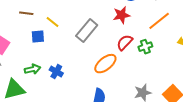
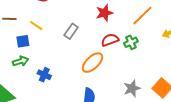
gray rectangle: (87, 31) -> (71, 31), size x0.7
red semicircle: (125, 42) -> (110, 40), turned 30
green arrow: (32, 69) -> (21, 61), moved

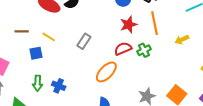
red star: (104, 13) -> (129, 25), moved
orange line: (142, 16) -> (155, 23), turned -55
green arrow: (21, 61) -> (38, 83), moved, turned 112

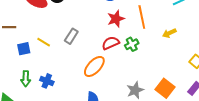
yellow line: (49, 37) -> (44, 42), moved

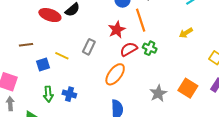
orange line: (142, 17) -> (141, 20), moved
red star: (116, 19) -> (117, 30), moved
green cross: (132, 44) -> (150, 48), turned -32

